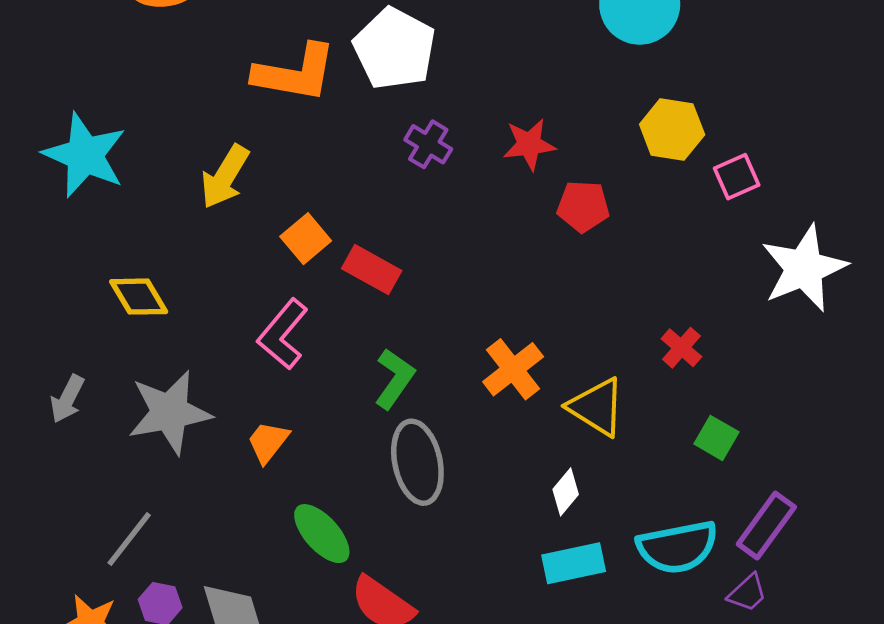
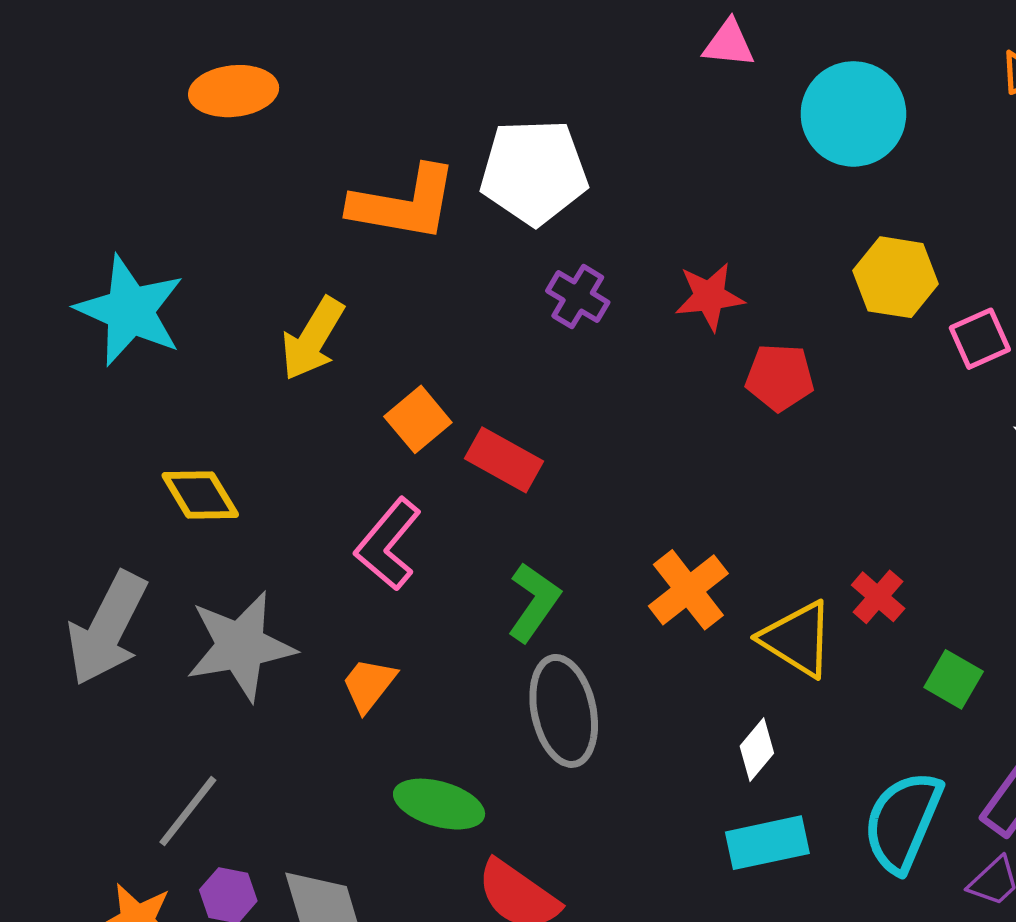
white pentagon: (395, 49) -> (534, 172), turned -30
red cross: (681, 348) -> (878, 597), moved
gray arrow: (67, 399) -> (107, 628), size x1.8
green ellipse: (322, 534) -> (439, 804), turned -32
cyan semicircle: (677, 547) -> (903, 822), turned 124

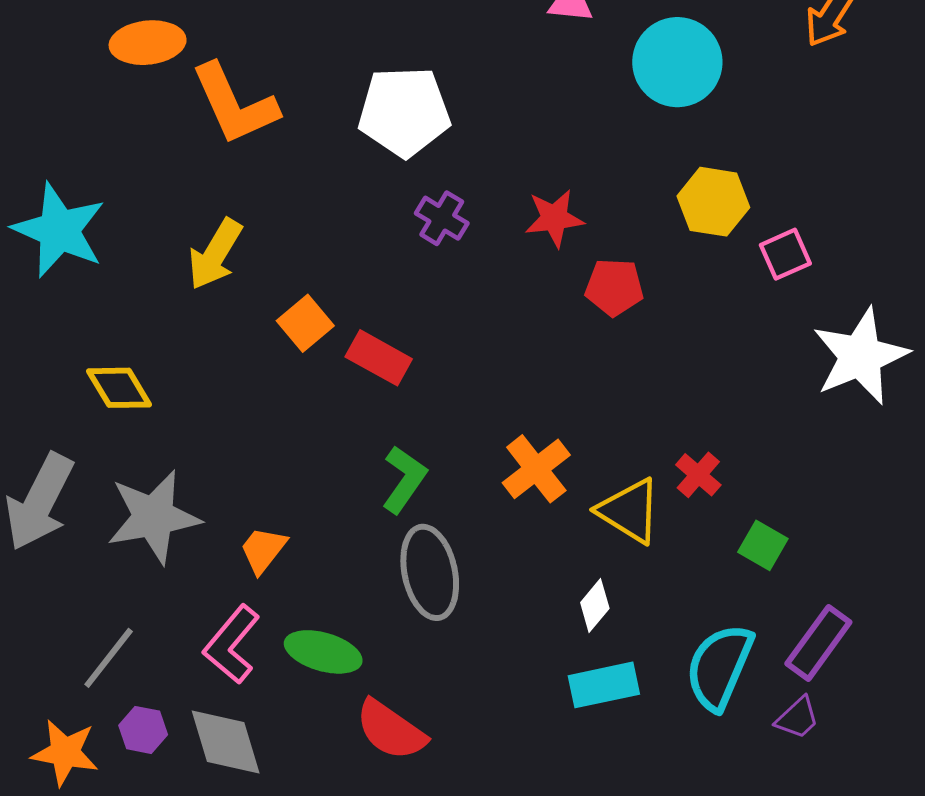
orange L-shape: (404, 203) -> (235, 104), moved, turned 56
pink L-shape: (388, 544) -> (232, 644), moved

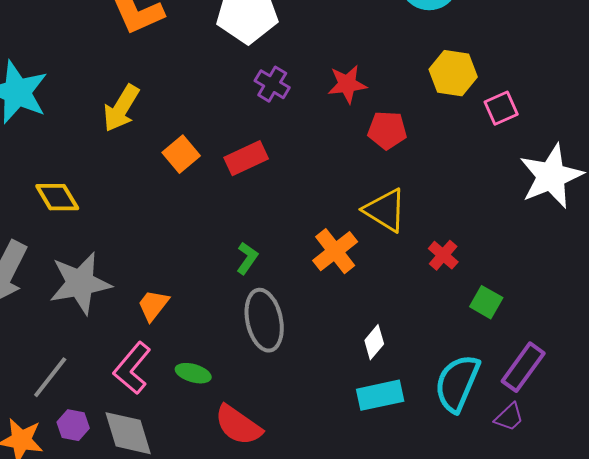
red rectangle: (379, 358) -> (246, 158), moved, turned -54
green L-shape: (404, 479) -> (247, 258), size x0.7
yellow triangle: (629, 511) -> (385, 210), moved
green ellipse: (323, 652) -> (193, 373), size x0.7

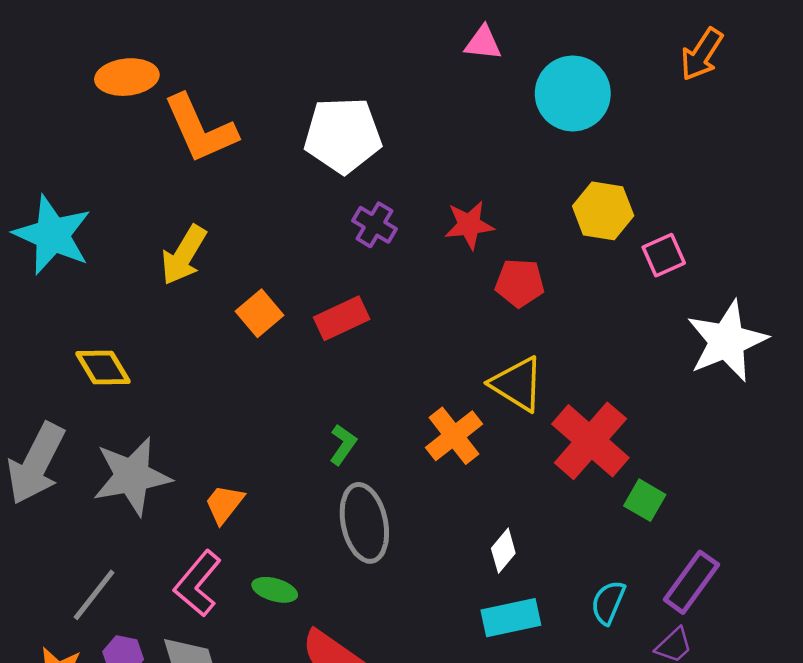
red cross: (443, 255) -> (590, 441), size x2.0
cyan semicircle: (457, 383) -> (608, 602), size x0.6

